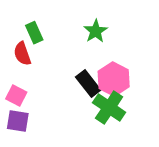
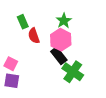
red semicircle: (22, 54) -> (34, 36), moved
pink hexagon: (114, 79) -> (61, 40), moved

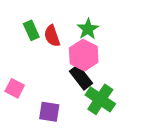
red semicircle: (34, 36) -> (52, 36), moved
purple square: (12, 81) -> (49, 112), moved

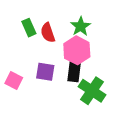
black rectangle: (81, 77) -> (74, 70), turned 45
purple square: (49, 112) -> (45, 72), moved

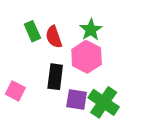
black rectangle: (74, 70) -> (55, 77), moved
purple square: (45, 72) -> (77, 100), moved

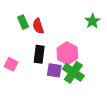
green star: (91, 30) -> (92, 21), moved
pink hexagon: (87, 57) -> (67, 53), moved

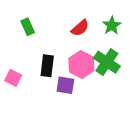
red semicircle: (38, 26) -> (80, 28), moved, turned -112
green cross: (73, 72) -> (107, 62), moved

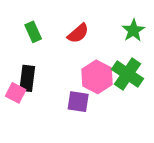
red semicircle: (80, 28) -> (78, 33), moved
black rectangle: (47, 66) -> (27, 78), moved

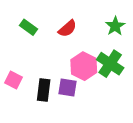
green rectangle: (33, 32) -> (29, 27), turned -30
black rectangle: (27, 78) -> (44, 90), moved

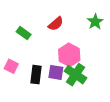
green rectangle: (29, 27) -> (24, 33), moved
green cross: (110, 64) -> (75, 75), moved

